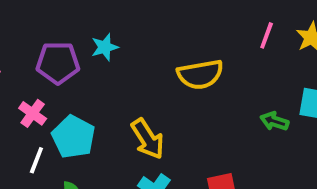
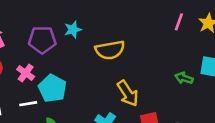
yellow semicircle: (200, 74) -> (110, 50), moved
yellow arrow: (148, 139) -> (128, 93), moved
white line: (36, 160) -> (28, 104), turned 60

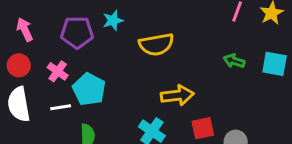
green arrow: (184, 78) -> (234, 61), moved
yellow arrow: (128, 93) -> (177, 95), turned -64

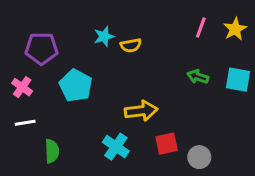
cyan star: (113, 20) -> (104, 36), moved
yellow semicircle: (156, 44) -> (131, 45), moved, size x0.6
cyan pentagon: (89, 89) -> (76, 86), moved

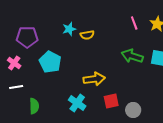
pink line: (201, 28) -> (134, 23), turned -40
green arrow: (198, 77) -> (132, 56), size x1.5

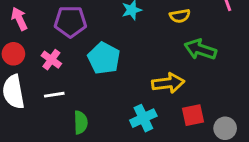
yellow semicircle: (87, 35) -> (180, 16), moved
green arrow: (132, 56) -> (200, 49), moved
cyan cross: (77, 103) -> (143, 118), turned 30

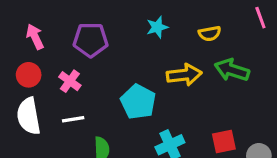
cyan pentagon: (104, 58) -> (138, 102), moved
yellow arrow: (168, 83) -> (184, 75), moved

